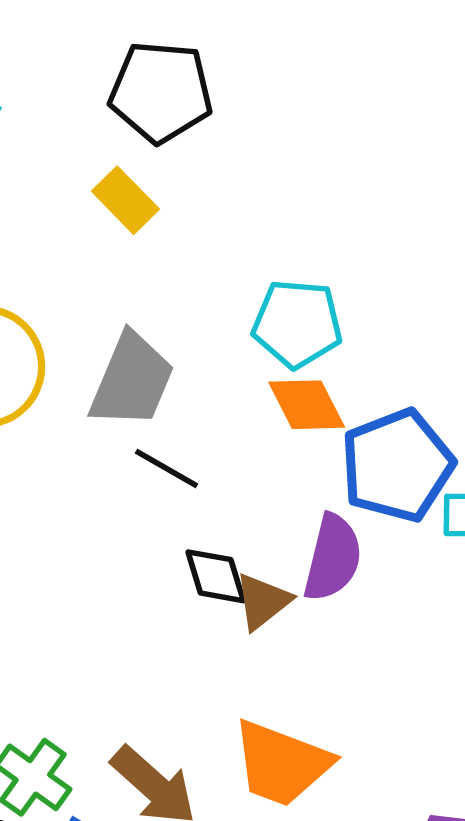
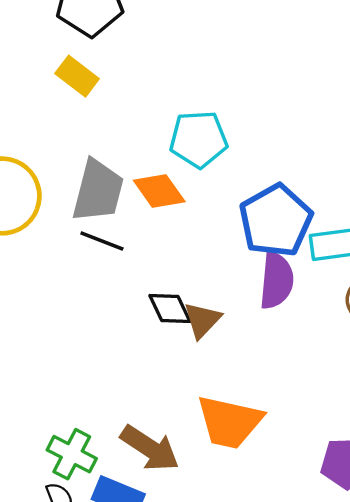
orange diamond: (307, 405) -> (159, 191), moved
black line: (166, 468) -> (102, 241), moved
purple semicircle: (333, 558) -> (276, 281), moved

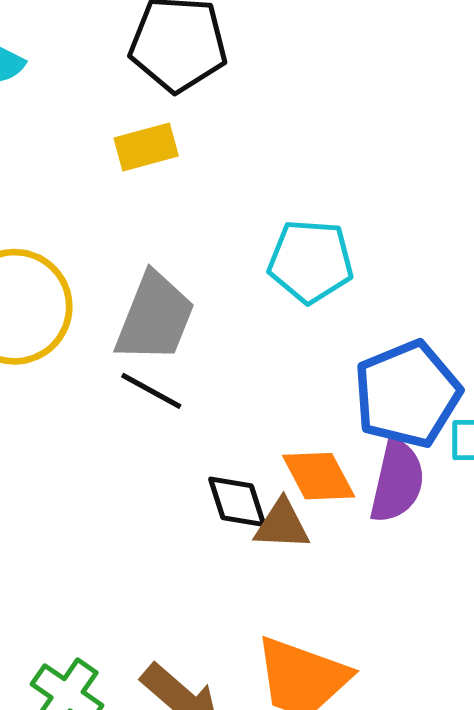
yellow rectangle: (77, 76) -> (146, 147), turned -60
orange diamond: (159, 191) -> (319, 476), moved
brown triangle: (202, 320) -> (282, 525), turned 42

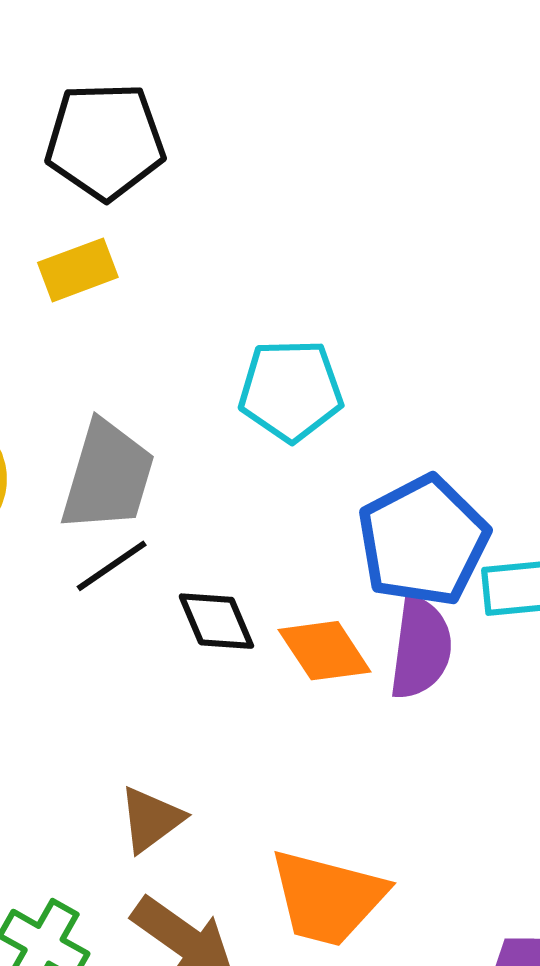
black line: (151, 391) -> (112, 566), turned -58
black diamond: (237, 502) -> (216, 621), moved
brown triangle: (282, 525) -> (151, 819), moved, turned -34

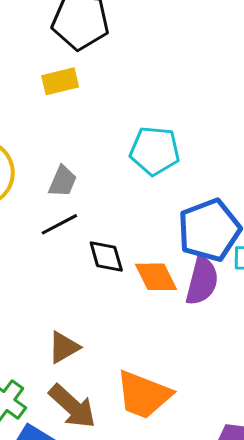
gray trapezoid: (108, 476) -> (63, 181), size x0.6

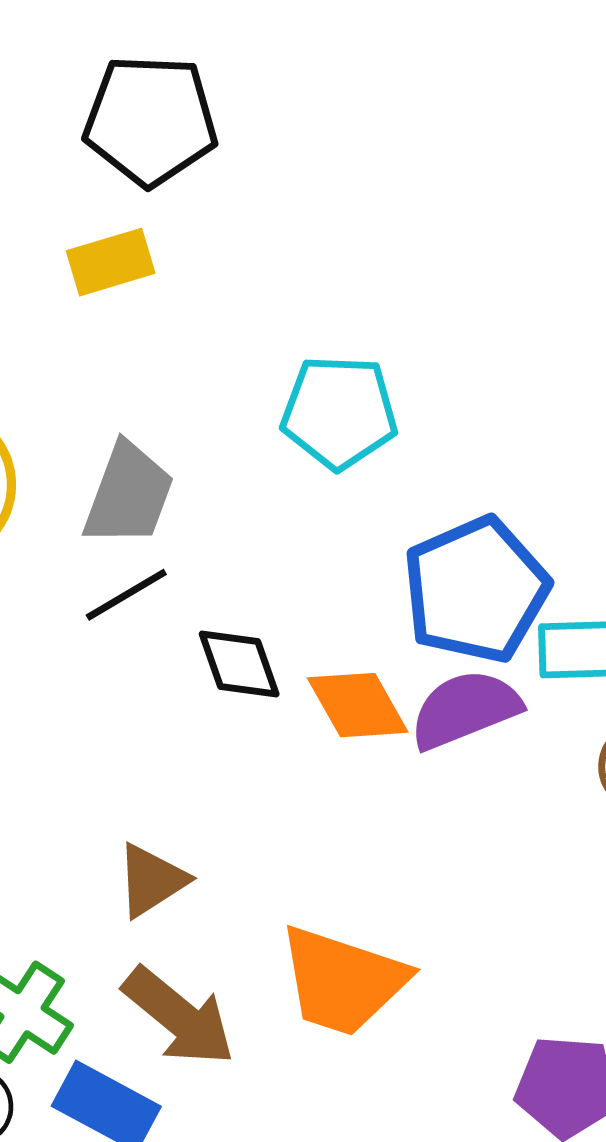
gray trapezoid: (63, 181) -> (129, 494), size x1.4
purple semicircle: (202, 281) -> (465, 709), turned -123

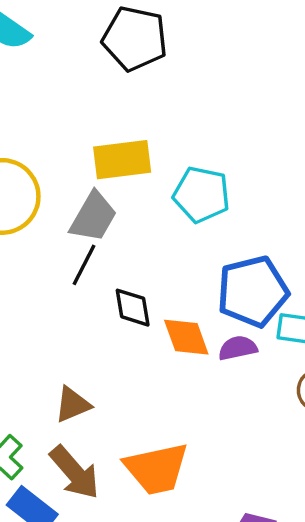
yellow rectangle: (111, 262) -> (122, 160), moved, size x1.4
black line: (126, 595) -> (84, 265), turned -42
purple semicircle: (465, 709) -> (238, 348), size x0.7
orange trapezoid: (343, 981) -> (156, 469), turned -40

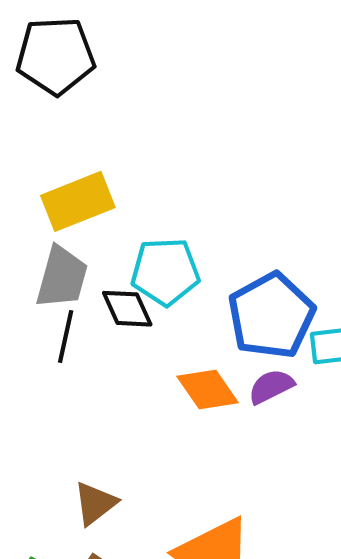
cyan pentagon: (202, 195) -> (165, 272), moved
black diamond: (133, 308) -> (127, 309), moved

